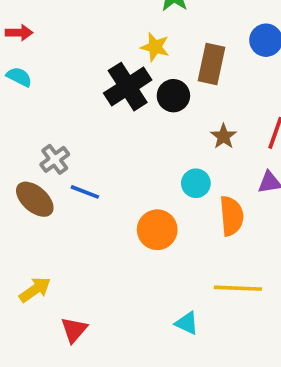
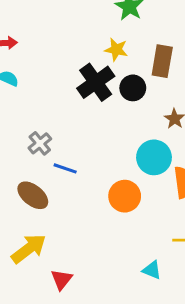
cyan circle: (196, 183) -> (154, 157), size x1.5
brown ellipse: (35, 199) -> (33, 195), moved
yellow arrow: (35, 290) -> (29, 249), size x1.4

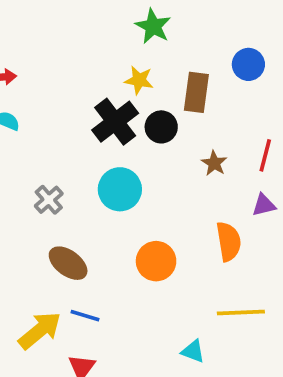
cyan circle: (154, 157) -> (120, 189), moved
blue line: (65, 168) -> (85, 316), moved
brown ellipse: (33, 195) -> (68, 263), moved

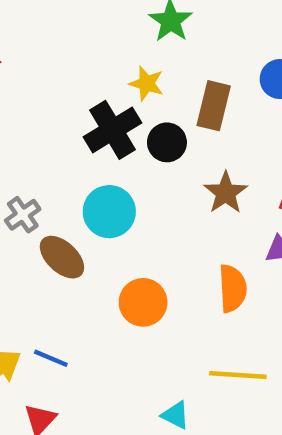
brown star: (214, 163) -> (226, 193), size x1.4
brown ellipse: (68, 263) -> (62, 257), moved

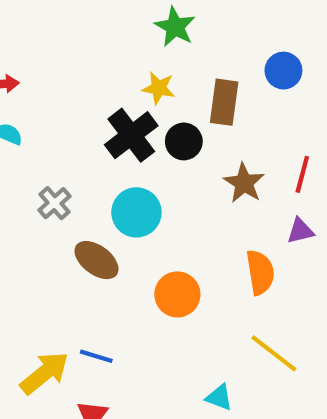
gray cross: (23, 215) -> (54, 203), moved
yellow line: (238, 375) -> (274, 353), turned 40

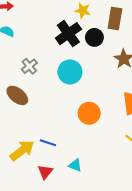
brown ellipse: (97, 260) -> (17, 95), moved
cyan triangle: (219, 397) -> (75, 165), moved

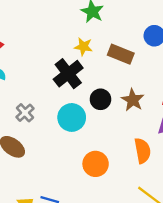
brown rectangle: (115, 18) -> (121, 54), turned -75
black circle: (94, 37) -> (100, 99), moved

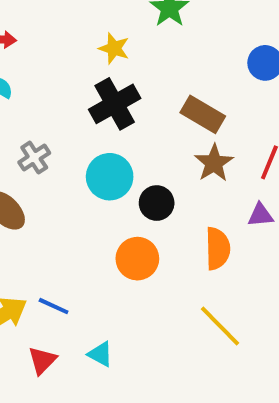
yellow star: (83, 47) -> (114, 48), moved
brown rectangle: (121, 54) -> (203, 114), moved
black circle: (100, 99) -> (157, 203), moved

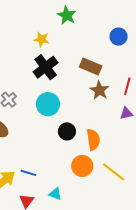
black circle: (157, 203) -> (67, 131), moved
orange semicircle: (218, 249) -> (93, 140), moved
orange circle: (137, 259) -> (82, 166), moved

